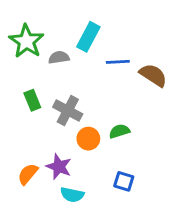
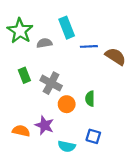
cyan rectangle: (88, 37) -> (67, 28), turned -50
green semicircle: (119, 131) -> (90, 99), turned -72
orange semicircle: (28, 174) -> (21, 131), turned 63
cyan semicircle: (72, 195) -> (67, 146), moved

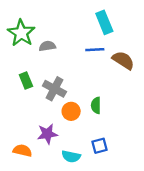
cyan rectangle: (67, 28) -> (104, 22), moved
purple star: (44, 125) -> (47, 134), turned -30
orange semicircle: (21, 131) -> (22, 150), moved
blue square: (93, 136) -> (100, 146), turned -32

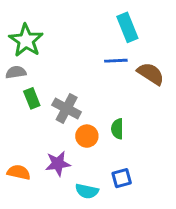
gray semicircle: (47, 46) -> (16, 72), moved
orange semicircle: (22, 150) -> (19, 172), moved

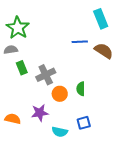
cyan rectangle: (127, 27) -> (101, 19), moved
gray cross: (67, 109) -> (46, 75), turned 36

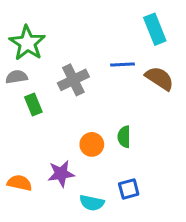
gray cross: (46, 75) -> (73, 80), moved

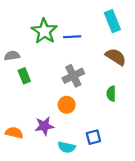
green star: (27, 43) -> (44, 31), moved
blue line: (123, 65) -> (72, 37), moved
gray cross: (73, 80) -> (73, 76), moved
green semicircle: (124, 137) -> (111, 94), moved

